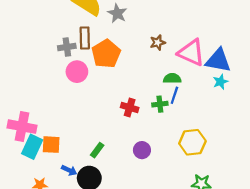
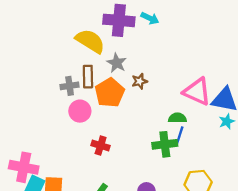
gray star: (117, 13) -> (117, 63), moved
brown star: (158, 43) -> (140, 81), moved
green cross: (160, 104) -> (165, 144), size x1.5
red cross: (130, 108) -> (101, 146), moved

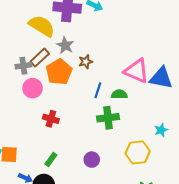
brown rectangle: (88, 77) -> (40, 58), turned 48
cyan star: (227, 121) -> (161, 130), moved
blue line: (180, 135) -> (98, 90), moved

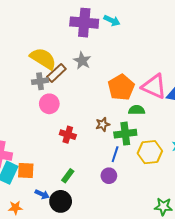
yellow semicircle: (42, 26) -> (43, 59), moved
brown star: (86, 62) -> (103, 124), moved
orange pentagon: (59, 72) -> (121, 87), moved
blue line: (98, 90) -> (115, 154), moved
yellow hexagon: (138, 152) -> (150, 152), moved

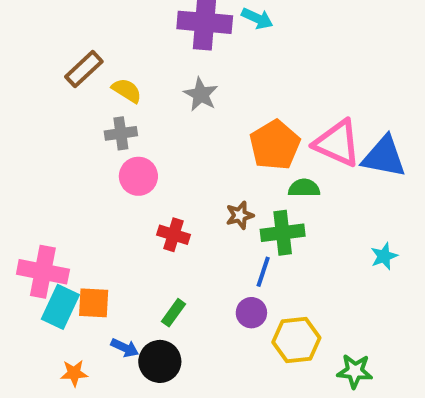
yellow semicircle: (43, 59) -> (127, 90), size x0.6
brown rectangle: (56, 73) -> (84, 69), moved
yellow hexagon: (150, 152) -> (296, 340), moved

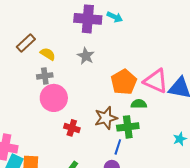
pink circle: (138, 176) -> (54, 98), size x1.4
brown star: (240, 215) -> (106, 118), size x1.6

